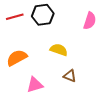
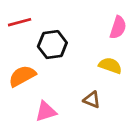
black hexagon: (43, 15) -> (52, 45), moved
yellow semicircle: (59, 50) -> (110, 66), moved

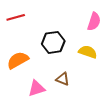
black hexagon: (52, 45) -> (53, 42), moved
brown triangle: (92, 100) -> (63, 79), moved

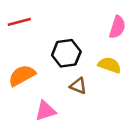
brown triangle: (63, 79) -> (78, 86), moved

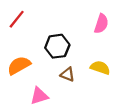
red line: (19, 22) -> (17, 19), turned -36
yellow semicircle: (110, 65) -> (100, 68), moved

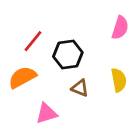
red line: (17, 19) -> (33, 41), moved
yellow semicircle: (100, 68) -> (119, 80), turned 60

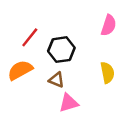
brown triangle: (80, 88) -> (56, 80), moved
pink triangle: (46, 113) -> (69, 103), moved

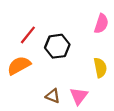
brown triangle: (56, 80) -> (53, 96), moved
pink triangle: (69, 103) -> (79, 96), moved, turned -36

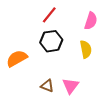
red line: (28, 35) -> (49, 15), moved
yellow semicircle: (100, 68) -> (86, 49), moved

